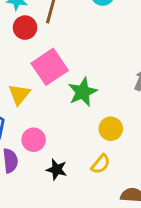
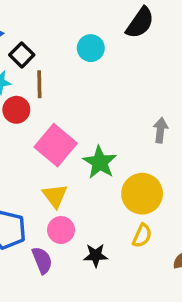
yellow triangle: (19, 94) -> (55, 196), moved
yellow circle: (111, 129) -> (142, 194), size x1.5

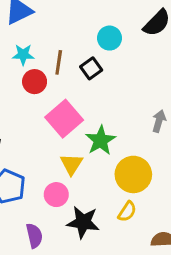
black square: (22, 55) -> (91, 68), moved
yellow triangle: (55, 196) -> (72, 164), moved
black star: (96, 255) -> (83, 222), size x1.5
purple semicircle: (42, 260) -> (34, 236), moved

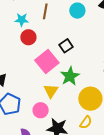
brown line: (59, 62) -> (45, 11), moved
black square: (91, 68) -> (66, 46), moved

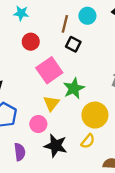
brown line: (45, 11) -> (65, 24), moved
cyan star: (22, 20) -> (21, 13), moved
black square: (66, 46) -> (73, 44), moved, turned -32

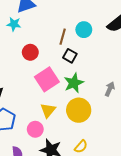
cyan star: (21, 13) -> (14, 24), moved
green star: (74, 88) -> (74, 83), moved
yellow circle: (95, 115) -> (79, 110), moved

